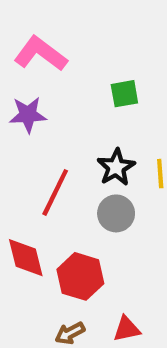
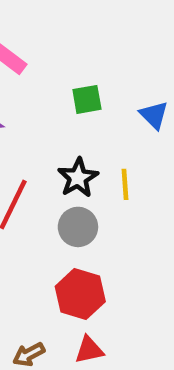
red hexagon: (80, 276) -> (80, 294), moved

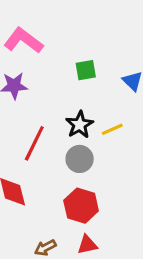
yellow line: (125, 184) -> (112, 129), turned 70

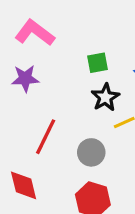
black star: (80, 125) -> (105, 97), moved

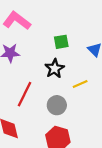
black star: (105, 97) -> (55, 69), moved

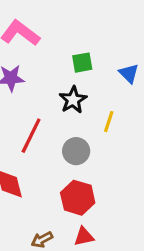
yellow line: (80, 84) -> (109, 122), turned -48

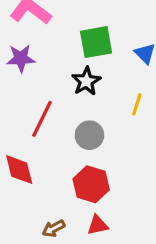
green square: (82, 63) -> (96, 42), size x1.5
yellow line: (109, 122) -> (137, 104), moved

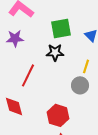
black star: (86, 81) -> (55, 52), turned 30
gray circle: (89, 135) -> (80, 85), moved

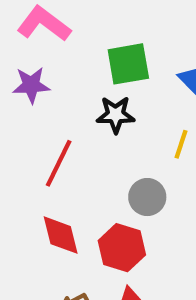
gray circle: (80, 85) -> (147, 197), moved
red diamond: (14, 106) -> (61, 235), moved

